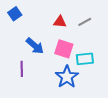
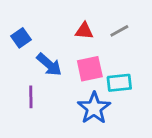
blue square: (15, 14) -> (21, 38), moved
pink square: (64, 49) -> (90, 69), turned -30

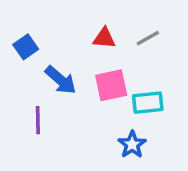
blue star: (94, 108) -> (132, 145), moved, size x0.7

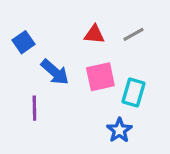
cyan rectangle: (148, 103) -> (134, 92), turned -68

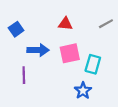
gray line: (134, 34) -> (106, 24), moved
blue arrow: (55, 72) -> (38, 50), turned -40

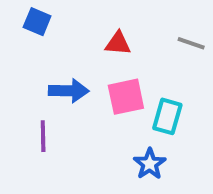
gray line: (106, 24) -> (191, 43), turned 48
blue square: (16, 29) -> (37, 22), moved, turned -32

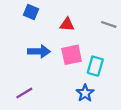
blue square: (37, 22) -> (31, 12), moved
purple line: (43, 136) -> (24, 93), moved, turned 60

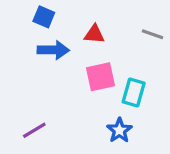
blue arrow: (39, 51) -> (53, 50), moved

